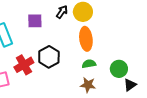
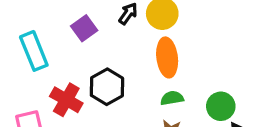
purple square: (35, 21) -> (84, 28), turned -35
red cross: (24, 65) -> (66, 100), turned -30

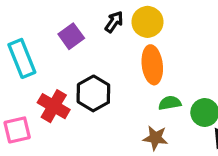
green semicircle: (172, 98) -> (170, 103), moved

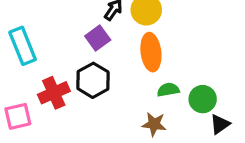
purple square: (71, 36) -> (98, 38), moved
red cross: (54, 106) -> (54, 93), turned 36

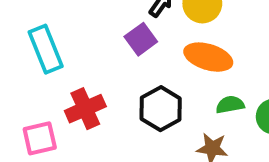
orange ellipse: (151, 52) -> (208, 57), turned -66
black hexagon: (93, 80) -> (161, 109), moved

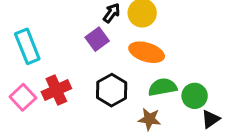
green semicircle: (230, 105) -> (163, 87), size x1.4
pink square: (40, 138) -> (23, 97), moved, turned -30

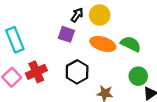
purple square: (97, 39) -> (66, 34), turned -35
green semicircle: (163, 87) -> (131, 44), moved, turned 36

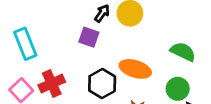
orange ellipse: (103, 44) -> (135, 69), moved
green semicircle: (131, 44) -> (183, 52), moved

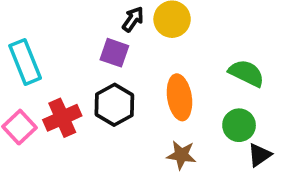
orange ellipse: (135, 69) -> (179, 97), turned 64
black hexagon: (102, 84) -> (114, 105), moved

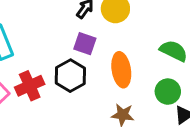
purple square: (114, 53) -> (85, 44), moved

